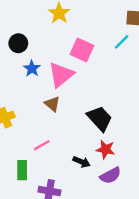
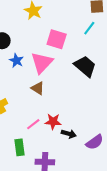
black trapezoid: (100, 118) -> (85, 66), moved
red star: (106, 149) -> (53, 121), moved

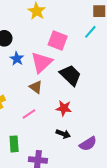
black trapezoid: (85, 66) -> (70, 75), moved
red star: (53, 121) -> (64, 108), moved
pink line: (33, 124) -> (29, 114), moved

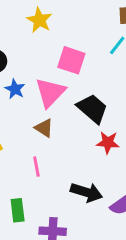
red star: (64, 108) -> (108, 143), moved
pink line: (29, 114) -> (36, 167), turned -64
black arrow: (63, 134) -> (86, 192), size x1.5

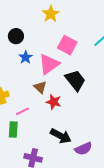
red star: (108, 143) -> (54, 102), moved
pink line: (36, 167) -> (22, 111), moved, turned 64
green rectangle: (18, 210) -> (13, 129), moved

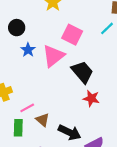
brown triangle: (40, 87) -> (42, 120), moved
red star: (54, 102) -> (91, 98), moved

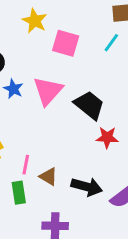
pink square: (72, 35) -> (66, 43), moved
pink line: (27, 108) -> (26, 165), turned -40

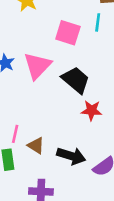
pink square: (66, 43) -> (68, 33), moved
cyan line: (111, 43) -> (98, 22), turned -30

